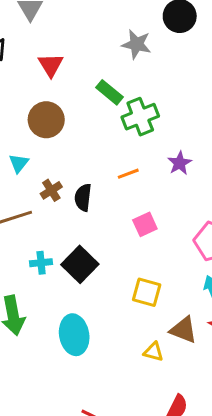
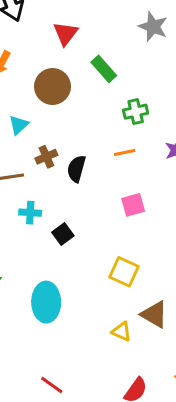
green rectangle: (110, 92) -> (104, 69), moved
green cross: (140, 117) -> (136, 112), moved, size x0.7
cyan cross: (41, 263) -> (30, 213), moved
black square: (80, 264) -> (63, 234), size x0.6

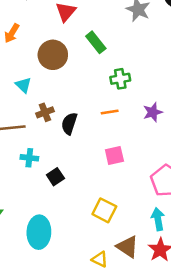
cyan triangle: (19, 125) -> (23, 85), turned -36

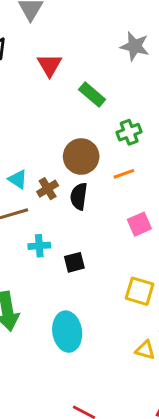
brown circle: (53, 55) -> (81, 157), moved
cyan triangle: (23, 85) -> (18, 179), moved
black square: (55, 177) -> (74, 262), turned 30

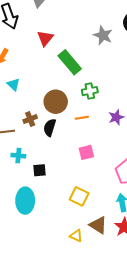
green rectangle: (92, 95) -> (70, 62), size x1.4
cyan triangle: (18, 179) -> (13, 84), moved
cyan ellipse: (67, 332) -> (25, 201), moved

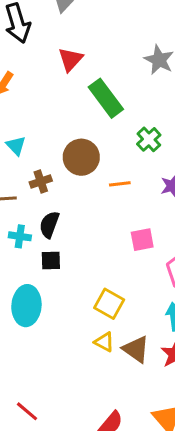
cyan triangle: (13, 84) -> (16, 146), moved
green cross: (90, 91) -> (149, 139), moved, turned -35
black semicircle: (50, 128) -> (49, 225), moved
pink square: (86, 152) -> (142, 240), moved
yellow triangle: (76, 236) -> (104, 342), moved

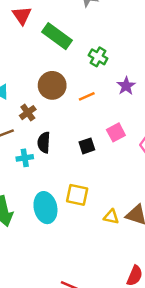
black square: (51, 261) -> (87, 146), moved
yellow square: (109, 304) -> (77, 195), moved

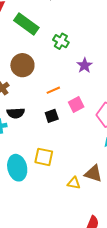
orange line: (87, 96) -> (53, 90), moved
black semicircle: (44, 142) -> (16, 113), turned -96
yellow triangle: (111, 217) -> (74, 183), moved

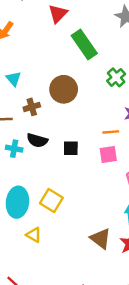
orange line: (53, 90) -> (111, 132), moved
black square: (52, 116) -> (71, 148), moved
yellow triangle: (74, 183) -> (34, 235), moved

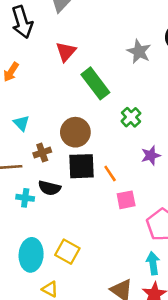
orange line: (111, 132) -> (110, 174), moved, turned 63
black square: (71, 148) -> (81, 166), moved, size x1.6

